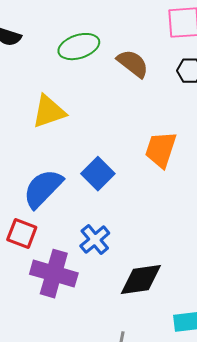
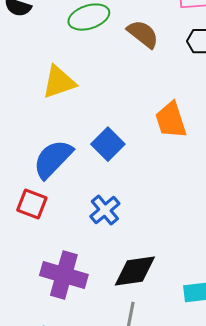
orange trapezoid: (161, 150) -> (171, 120), turned -36
purple cross: (54, 274) -> (64, 275), moved
black diamond: (141, 280) -> (135, 271), moved

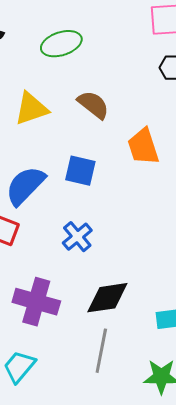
brown semicircle: (143, 34) -> (93, 105), moved
blue square: (108, 144) -> (80, 171), turned -32

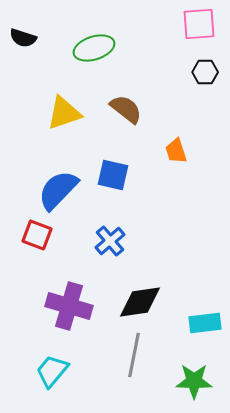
orange trapezoid: (143, 147) -> (176, 151), size x0.7

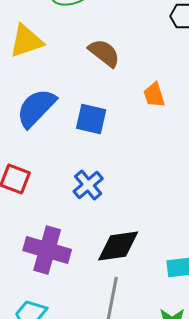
yellow triangle: (64, 113) -> (26, 41), moved
blue semicircle: (58, 190) -> (36, 108), moved

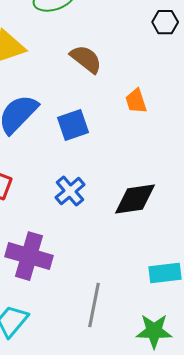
blue square: (91, 119) -> (73, 125), turned -32
black diamond: (118, 246) -> (135, 199), moved

